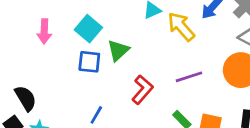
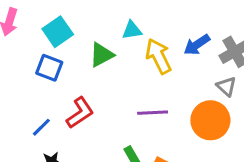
green triangle: (118, 50) -> (102, 55), moved
red L-shape: (142, 90) -> (80, 113), moved

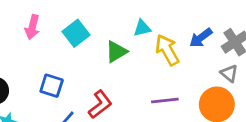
blue square: (49, 68) -> (52, 86), moved

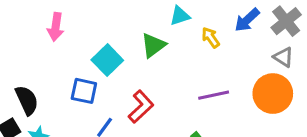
cyan square: (76, 33) -> (107, 60), moved
yellow arrow: (167, 50) -> (211, 38), size x0.6

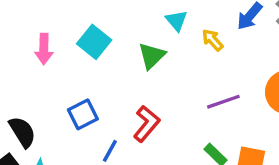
cyan triangle: (180, 16) -> (176, 20), turned -45
cyan square: (107, 60) -> (94, 42), moved
blue square: (84, 91) -> (83, 114), turned -32

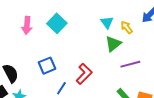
cyan triangle: (176, 20) -> (107, 22), moved
green triangle: (152, 56) -> (113, 44), moved

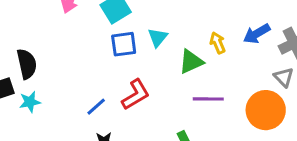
cyan triangle: (107, 22) -> (158, 37), moved
blue square: (47, 66) -> (124, 44), moved

